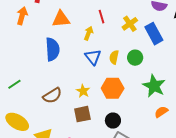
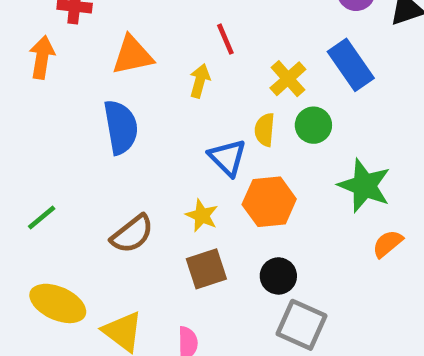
yellow cross: (130, 24) -> (288, 79), moved
blue triangle: (93, 57) -> (227, 158), moved

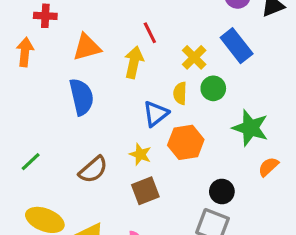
yellow arrow: (200, 81) -> (134, 62), size x1.4
blue triangle: (227, 158) -> (156, 114), turned 40
black circle: (278, 276) -> (222, 192), moved

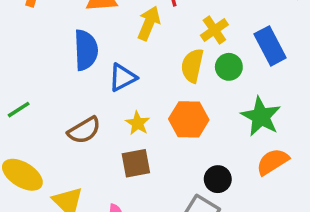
blue rectangle: (237, 46) -> (270, 46), moved
yellow semicircle: (180, 93) -> (192, 66), size x1.4
blue triangle: (156, 114) -> (123, 78), moved
orange semicircle: (268, 167) -> (273, 162), size x1.4

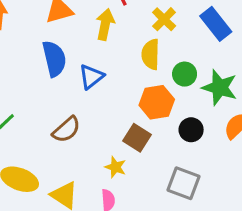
green circle: (229, 67) -> (185, 74), moved
yellow star: (138, 123) -> (115, 167), moved
brown square: (136, 163) -> (137, 138), moved, turned -36
black circle: (218, 179) -> (191, 130), moved

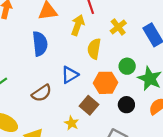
yellow semicircle: (151, 54) -> (94, 49), moved
blue triangle: (91, 77) -> (70, 75), moved

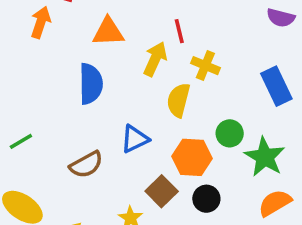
yellow cross: (118, 27) -> (205, 66), moved, turned -35
black circle: (126, 105) -> (206, 199), moved

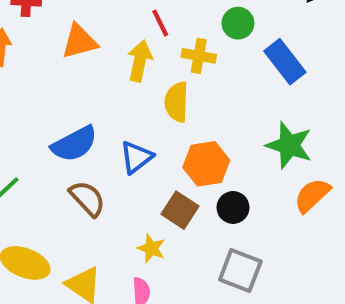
blue semicircle: (91, 84) -> (74, 144), moved, turned 75
green circle: (230, 133) -> (238, 23), moved
brown semicircle: (86, 165) -> (87, 198), turned -92

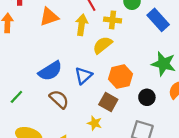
yellow semicircle: (177, 102) -> (103, 45), turned 54
black circle: (233, 207) -> (147, 97), moved

